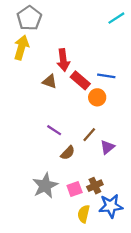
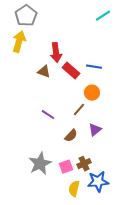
orange circle: (97, 97) -> (92, 93), moved
brown line: (89, 135) -> (79, 110), moved
brown semicircle: (68, 153) -> (71, 136), moved

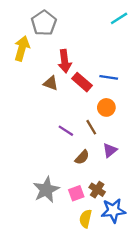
gray pentagon: (26, 16) -> (44, 23), moved
brown line: (79, 110) -> (91, 127), turned -72
purple line: (48, 115) -> (66, 131), moved
brown cross: (84, 164) -> (97, 190), turned -32

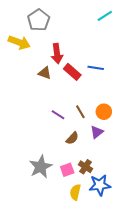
yellow arrow: (22, 48) -> (19, 42), turned 95
orange circle: (106, 107) -> (104, 112), moved

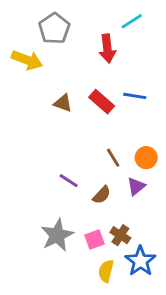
cyan line: (105, 16) -> (132, 21), moved
red arrow: (57, 54) -> (107, 49), moved
purple line: (58, 115) -> (69, 181), moved
blue star: (100, 185) -> (140, 261), turned -30

